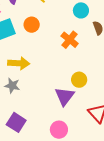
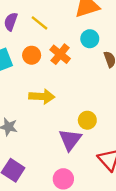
orange cross: (70, 40) -> (60, 54), moved
yellow arrow: (19, 63) -> (42, 96), moved

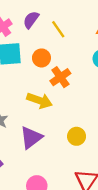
orange cross: (60, 54) -> (60, 77), moved
purple triangle: (70, 140) -> (31, 138), moved

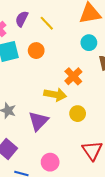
orange cross: (60, 77) -> (73, 76), moved
yellow arrow: (40, 101) -> (55, 95), moved

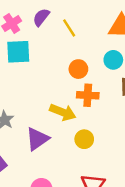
orange circle: (36, 51) -> (78, 69), moved
orange cross: (73, 76) -> (88, 95), turned 36

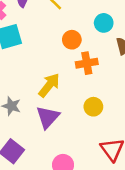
yellow arrow: (63, 112) -> (49, 85), moved, turned -60

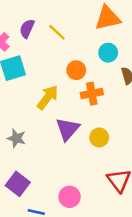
yellow arrow: (49, 85) -> (48, 97), moved
purple triangle: (48, 117) -> (68, 129), moved

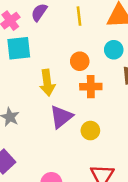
yellow line: (57, 32) -> (79, 16), moved, turned 30
yellow arrow: (48, 97) -> (47, 83), turned 125

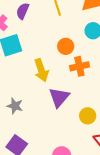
yellow circle: (90, 131) -> (88, 116), moved

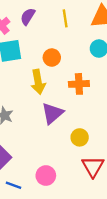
orange circle: (66, 46) -> (52, 58), moved

